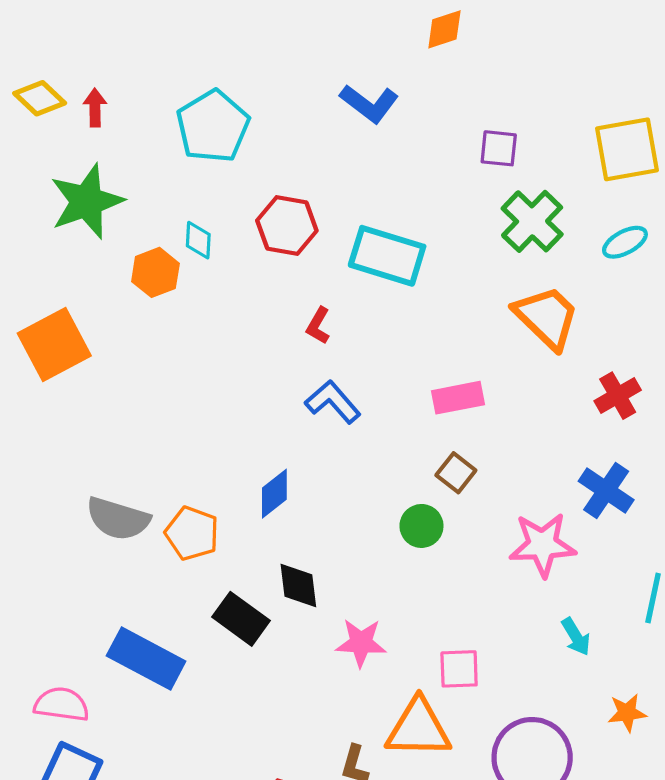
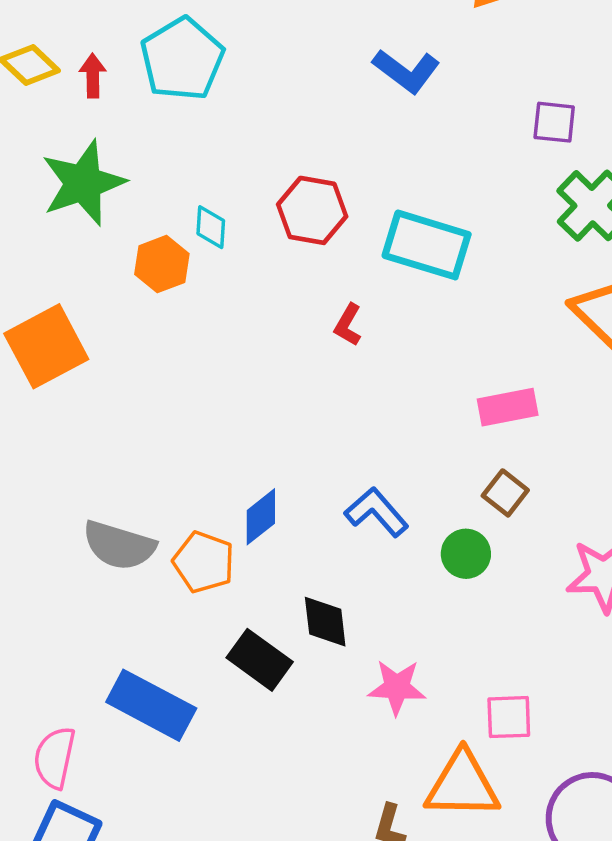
cyan pentagon: (213, 126) -> (182, 59), moved
blue L-shape: (333, 402) -> (377, 512), moved
blue diamond: (274, 494) -> (261, 517), moved
pink semicircle: (62, 704) -> (55, 758), turned -86

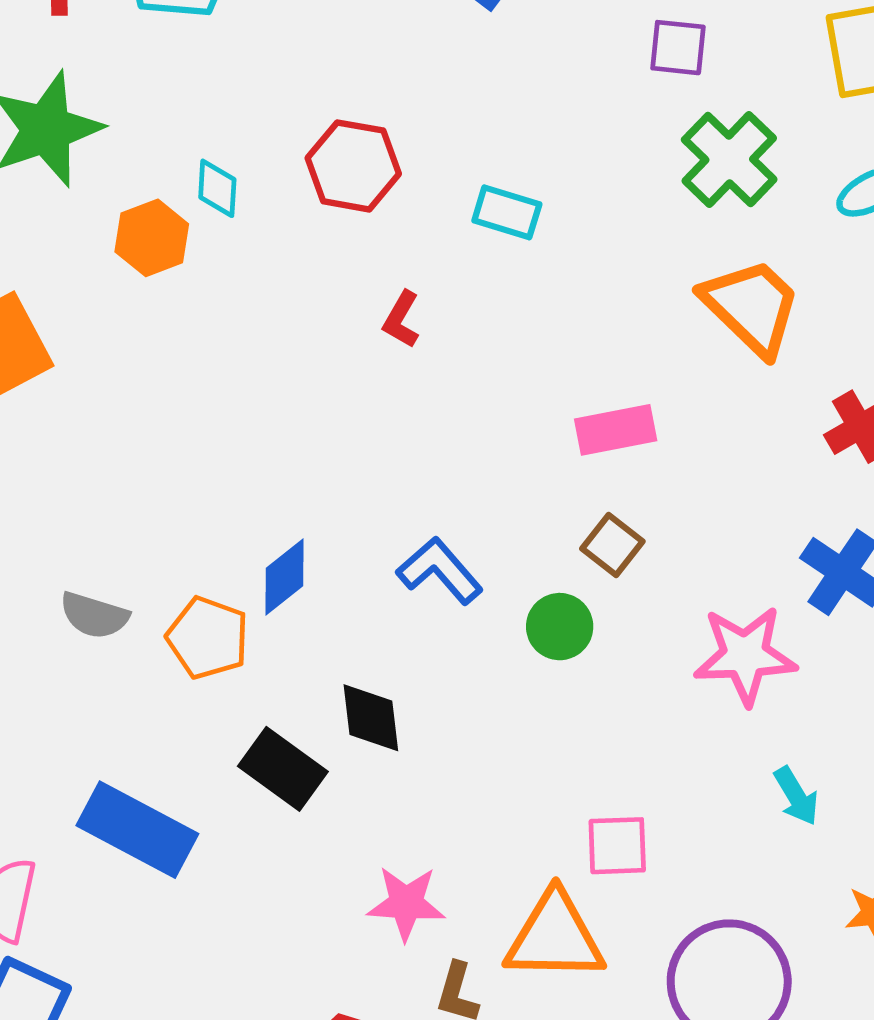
cyan rectangle: (427, 245) -> (507, 212), size x0.6
gray semicircle: (119, 545) -> (94, 615), size x0.7
pink star: (397, 687) -> (406, 903), moved

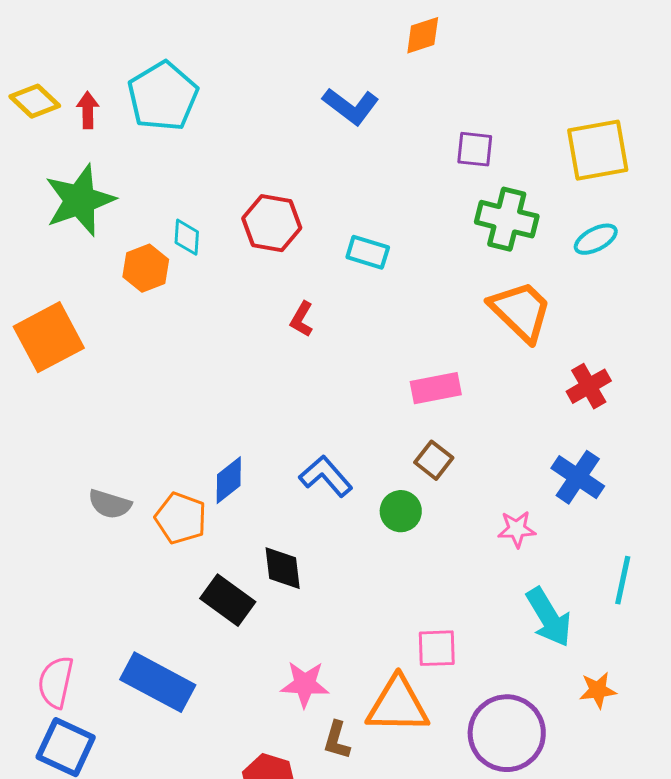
green cross: (729, 160) -> (507, 219), turned -30
pink star: (745, 655) -> (517, 529), size x0.6
cyan arrow: (796, 796) -> (549, 617), size x1.6
blue rectangle: (137, 830) -> (158, 682), moved

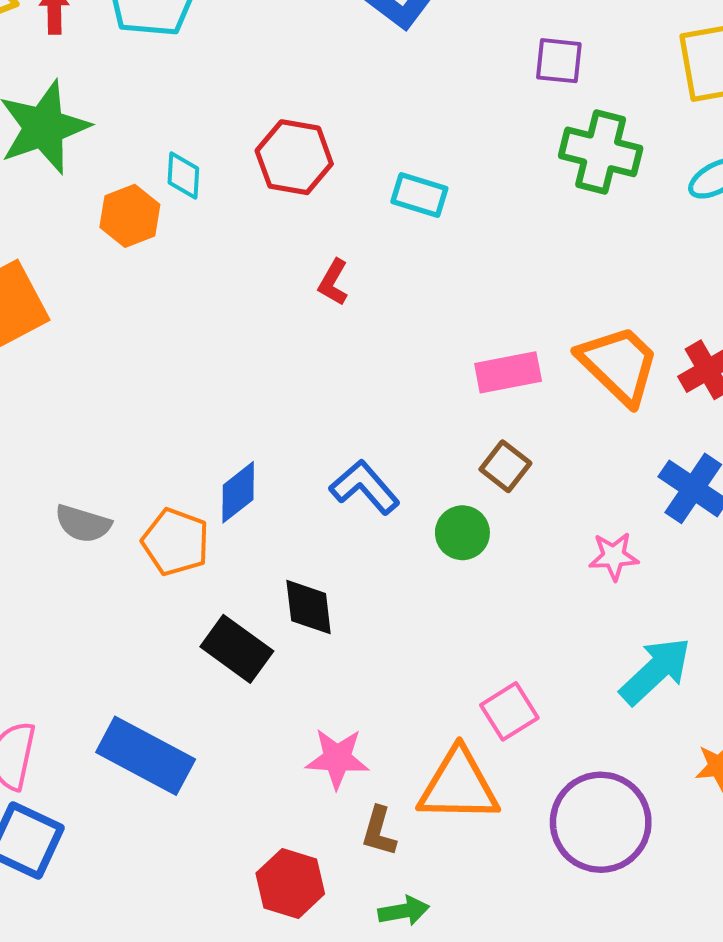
orange trapezoid: (521, 311) -> (619, 365), moved
cyan arrow: (549, 617) -> (655, 671), turned -102
pink square: (437, 648) -> (509, 711), turned -30

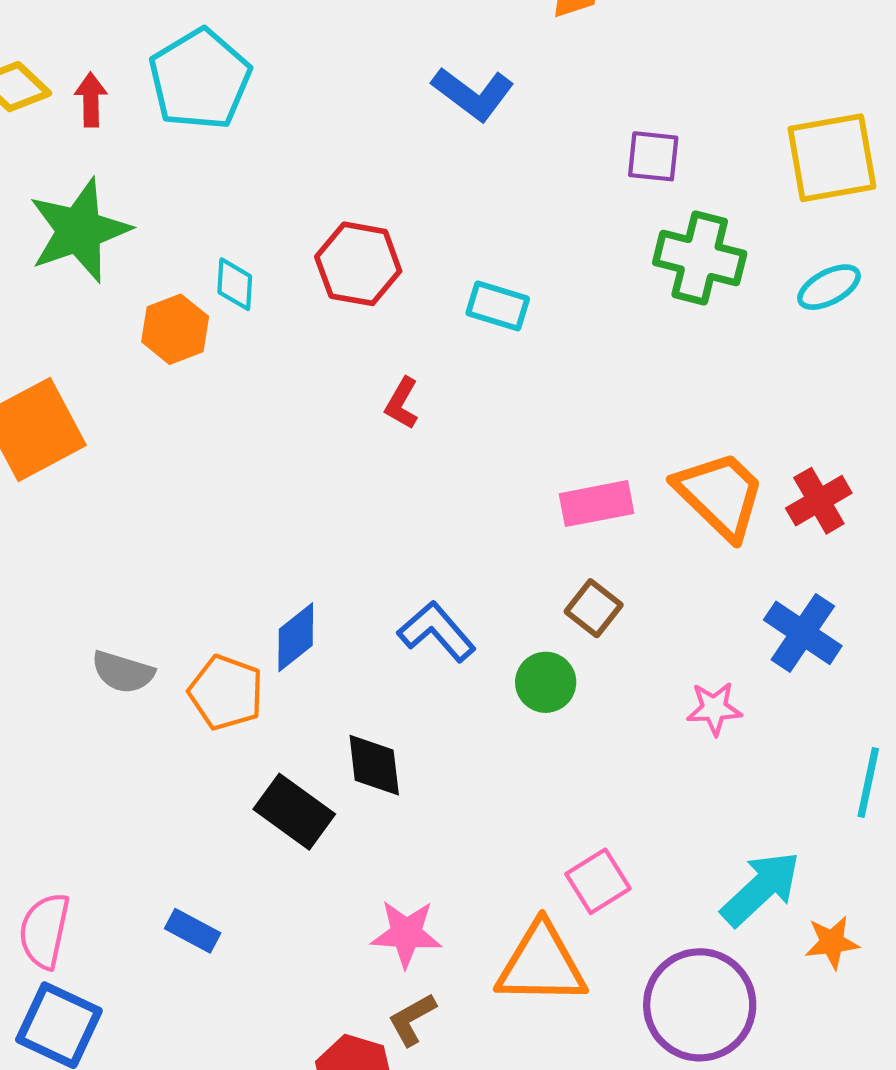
cyan arrow: (655, 671) -> (761, 889), moved
blue rectangle: (146, 756) -> (193, 931), size x0.5
brown L-shape: (379, 831) -> (412, 1019), moved, turned 45

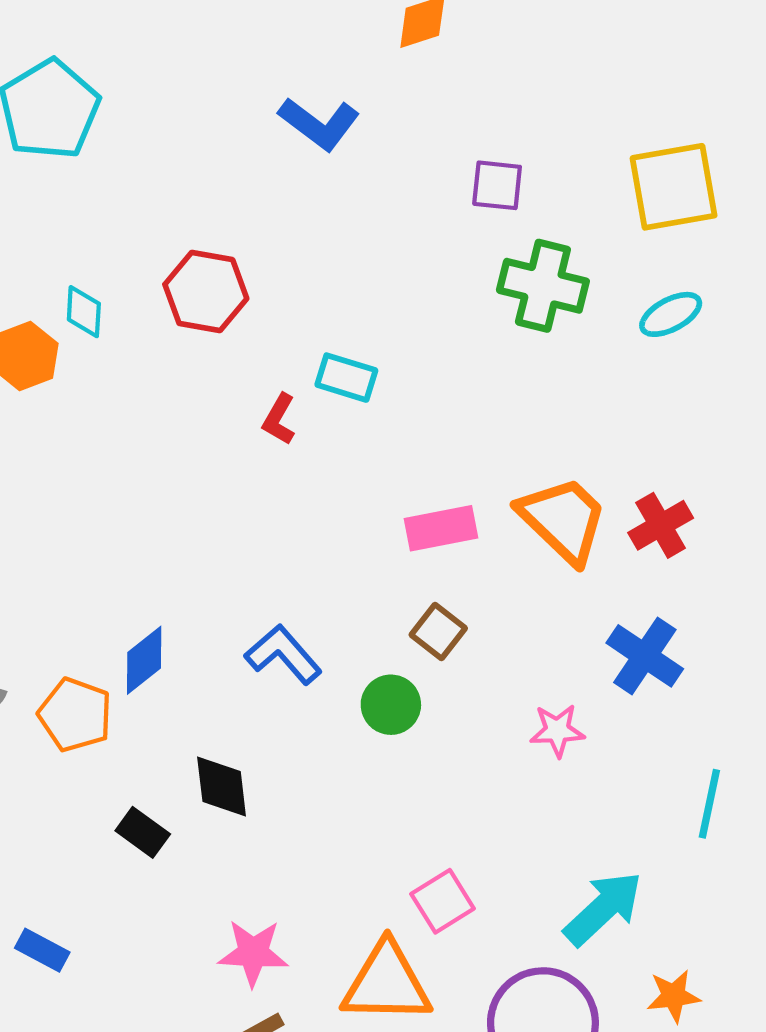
cyan rectangle: (498, 306) -> (346, 378), moved
red L-shape: (402, 403) -> (279, 419), moved
black rectangle: (294, 812) -> (143, 832), size x0.7
orange star: (832, 942) -> (674, 996), moved

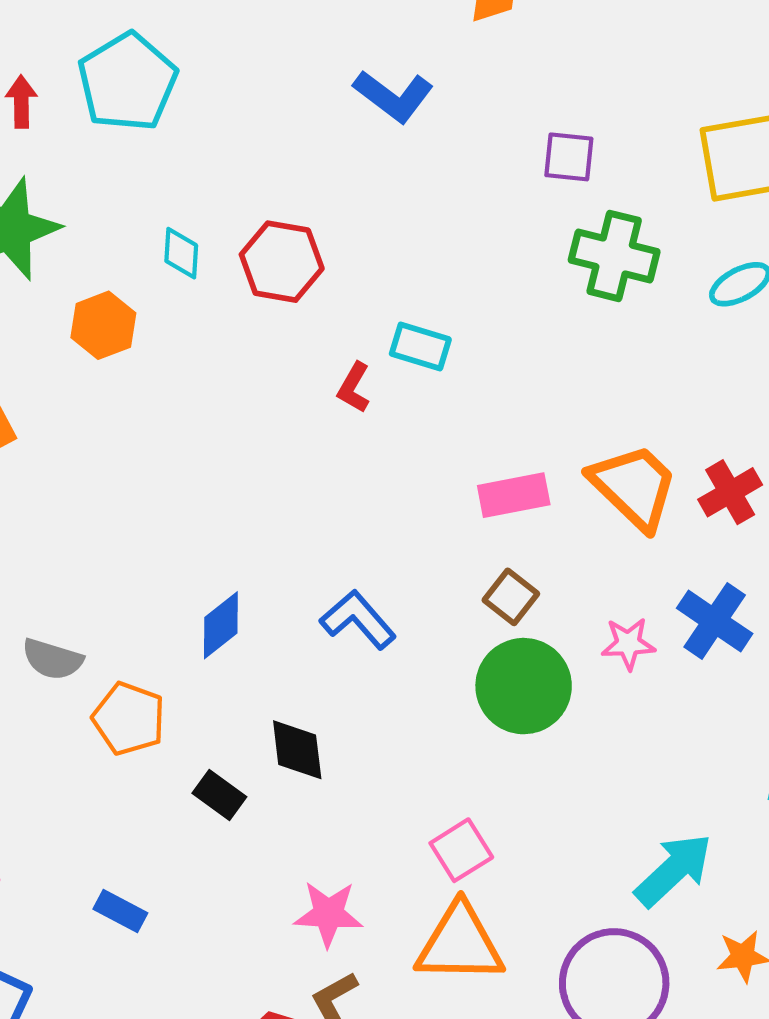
cyan diamond: (84, 312) -> (181, 253), moved
green circle: (391, 705) -> (524, 686), moved, size x1.6
orange pentagon: (75, 715) -> (129, 719), moved
pink star: (557, 731) -> (628, 644), moved
pink square: (443, 901) -> (461, 850), moved

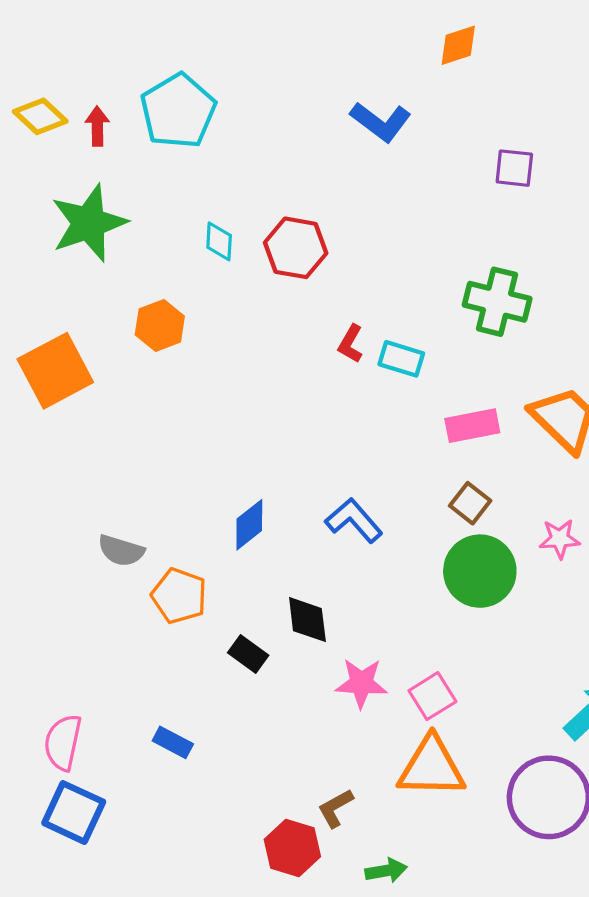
green cross: (614, 256) -> (497, 302), moved
orange hexagon: (103, 325) -> (160, 325), moved
cyan rectangle: (420, 347) -> (401, 359), moved
pink star: (328, 914) -> (361, 683), moved

